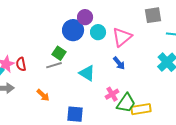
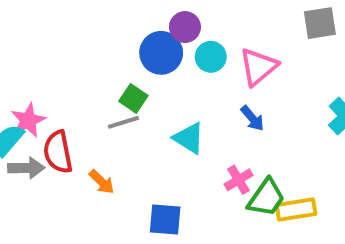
red semicircle: (21, 64) -> (58, 152), moved, size x1.5

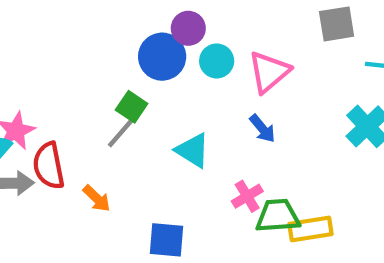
gray line: (123, 122) -> (121, 133), turned -32
green trapezoid: (266, 198) -> (278, 216), turned -129

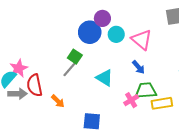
pink triangle: (269, 72) -> (142, 40), turned -40
green trapezoid: (278, 216) -> (146, 91), moved
yellow rectangle: (310, 229) -> (162, 103), moved

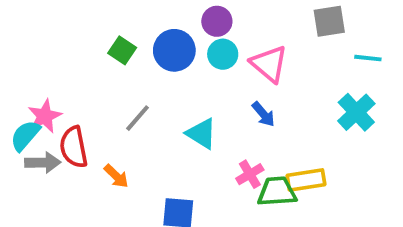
purple circle: (102, 18) -> (217, 21), moved
green square: (75, 57) -> (122, 50), moved
green trapezoid: (146, 91) -> (277, 192), moved

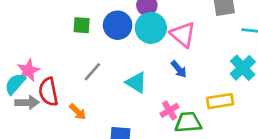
green square: (122, 50) -> (82, 25), turned -30
cyan circle: (223, 54) -> (151, 28), size x1.5
yellow rectangle: (306, 180) -> (220, 101), moved

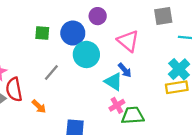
cyan circle: (151, 28) -> (86, 54), moved
cyan triangle: (136, 82) -> (113, 82), moved
yellow rectangle: (220, 101) -> (177, 87), moved

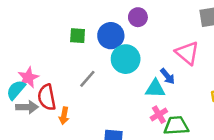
pink triangle: (128, 41) -> (187, 53), moved
cyan triangle: (113, 82) -> (155, 89), turned -30
orange arrow: (39, 106) -> (64, 116), moved, turned 56

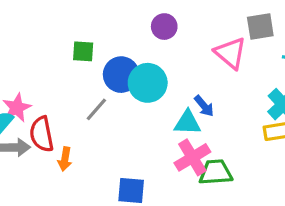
blue circle: (111, 36) -> (121, 75), moved
pink triangle: (187, 53) -> (231, 53), moved
pink cross: (159, 115) -> (192, 157), size x1.5

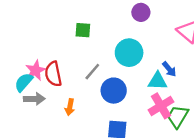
blue circle: (121, 75) -> (114, 91), moved
red semicircle: (42, 134) -> (53, 74), moved
green trapezoid: (216, 172) -> (178, 117), turned -55

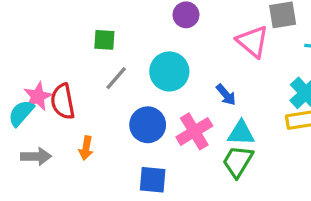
gray line: (92, 72) -> (116, 78), moved
cyan triangle: (157, 81) -> (241, 133), moved
gray arrow: (34, 99) -> (36, 156), moved
pink cross: (161, 106) -> (194, 131), moved

